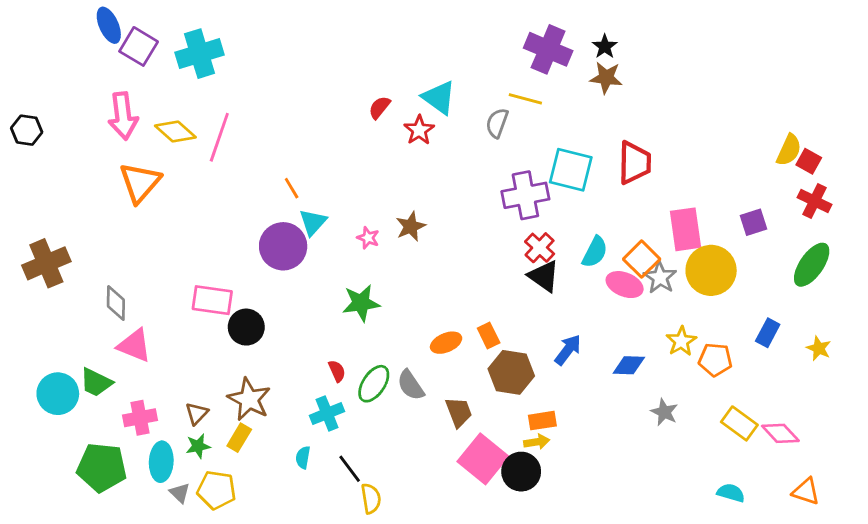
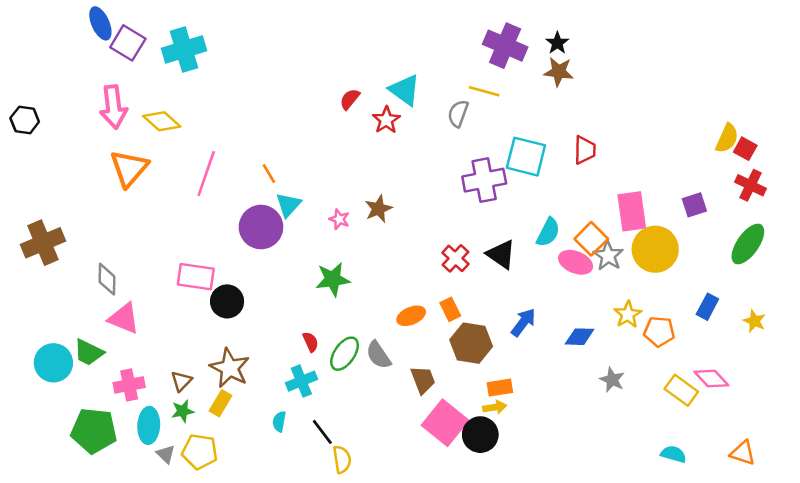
pink line: (219, 137) -> (206, 174), moved
red trapezoid: (635, 163) -> (585, 150), size x0.7
red cross: (540, 248) -> (455, 258), moved
pink diamond: (780, 433) -> (711, 378), moved

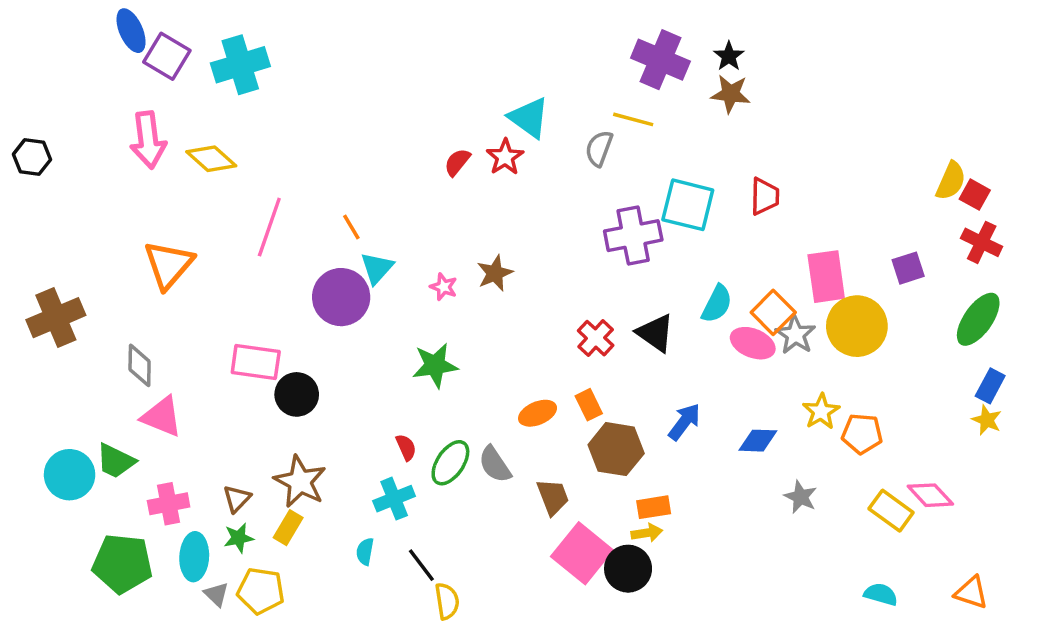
red semicircle: (350, 99) -> (457, 162), moved
orange triangle: (129, 168) -> (169, 265), moved
blue rectangle: (707, 307) -> (990, 386), moved

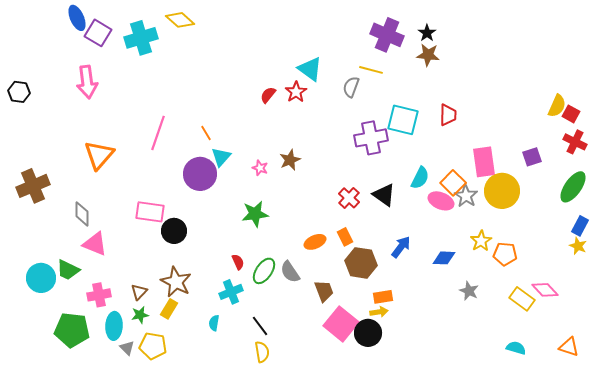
yellow diamond: (211, 159) -> (180, 20), moved
black line: (421, 565) -> (260, 326), moved

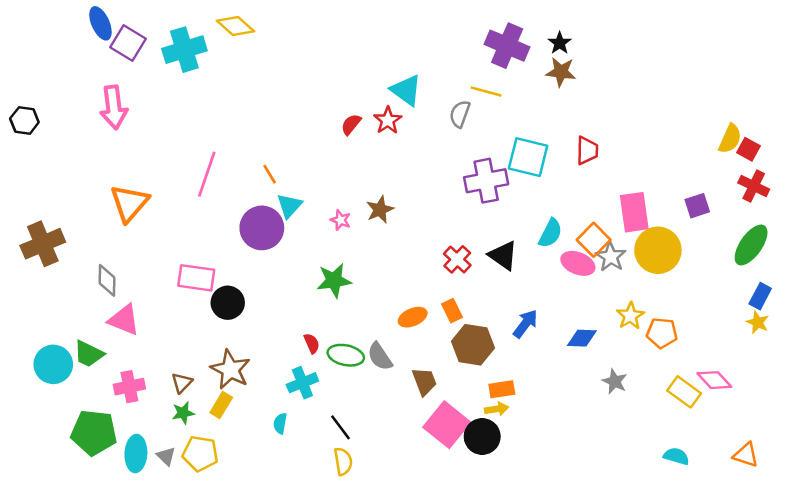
green ellipse: (264, 271) -> (346, 355), turned 68
cyan ellipse: (114, 326) -> (136, 454), moved

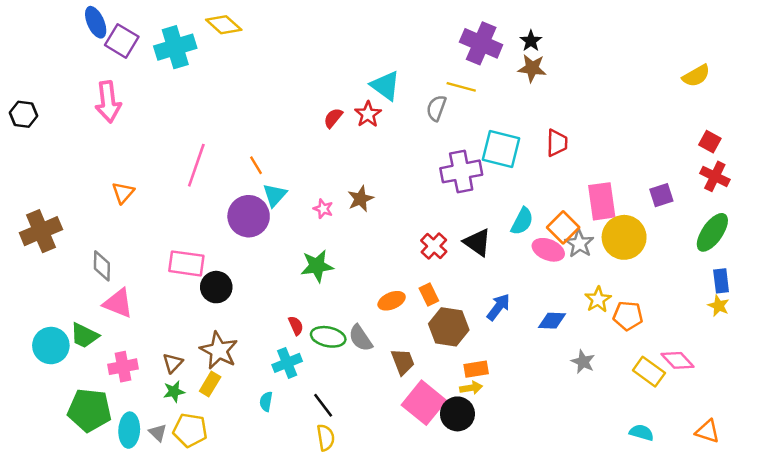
yellow semicircle: (730, 139) -> (696, 76), moved, turned 36
orange triangle: (129, 203) -> (123, 193), size x0.6
blue rectangle: (760, 296) -> (721, 281), turned -35

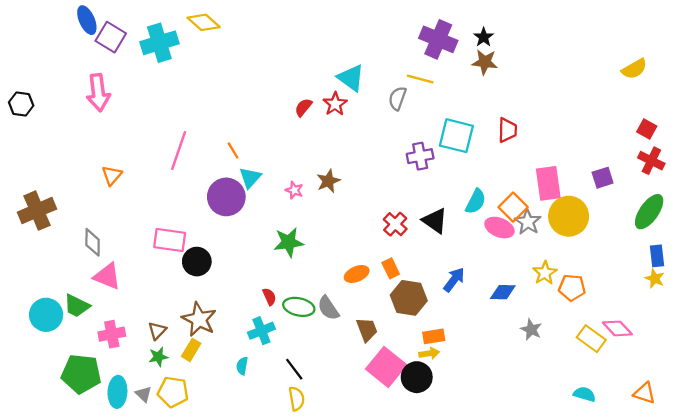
purple cross: (461, 171) -> (420, 156), size x0.7

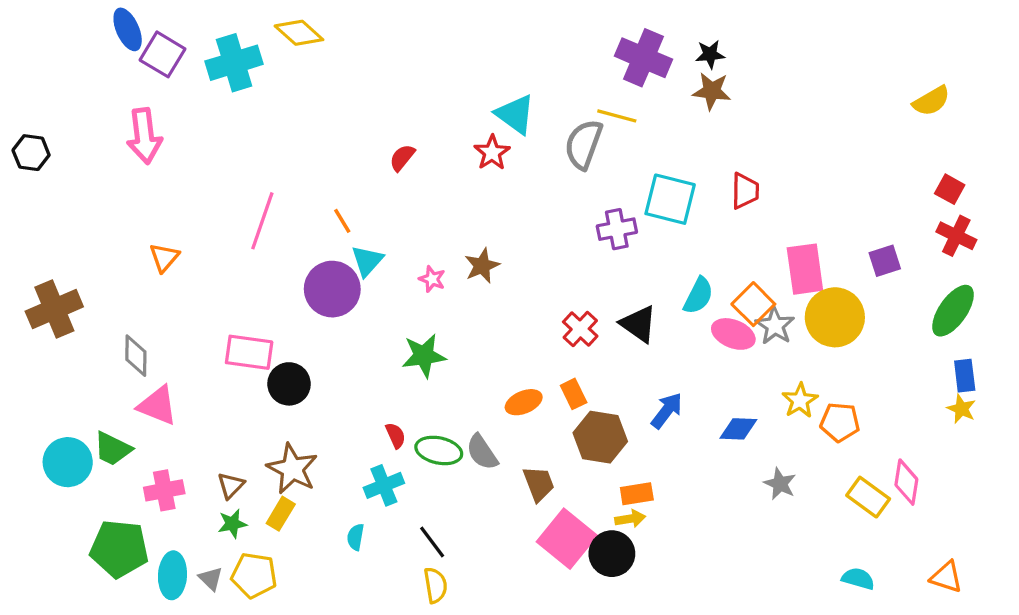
black star: (484, 37) -> (710, 54), turned 30
gray semicircle: (397, 98) -> (584, 144), size x1.4
red semicircle: (303, 107) -> (402, 158), moved
pink diamond: (617, 328) -> (906, 482), turned 52

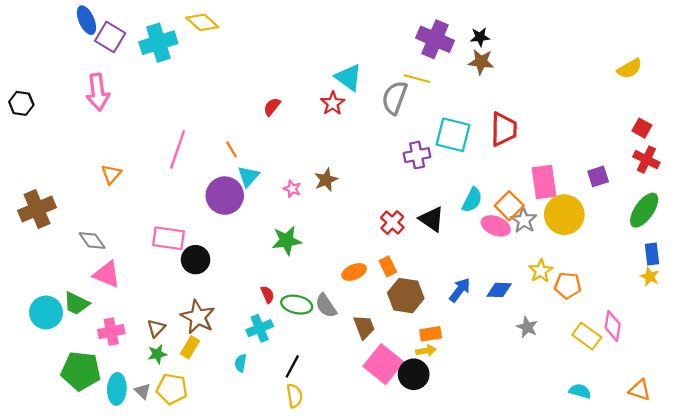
red trapezoid: (745, 191) -> (504, 129), size x1.4
gray diamond: (136, 356) -> (92, 241), turned -36
blue arrow: (667, 411) -> (460, 290), moved
black line: (432, 542) -> (292, 366), turned 65

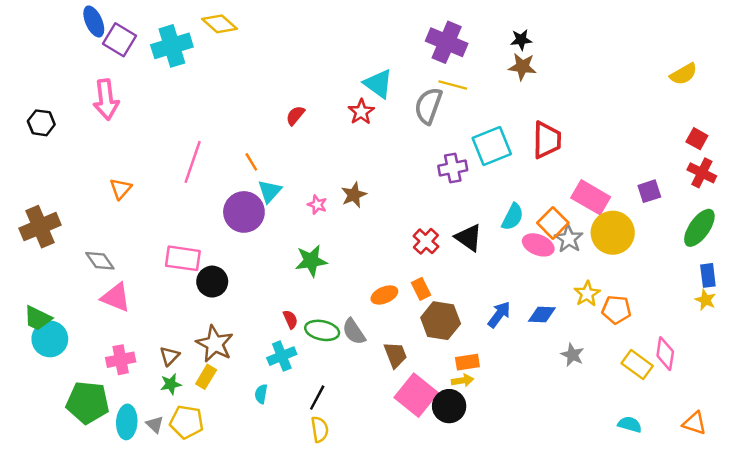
purple cross: (435, 39) -> (447, 42), moved
black hexagon: (21, 103) -> (41, 123), moved
cyan square: (453, 135) -> (492, 146), turned -36
pink rectangle: (544, 182) -> (591, 197), turned -52
green trapezoid: (76, 303) -> (38, 318), moved

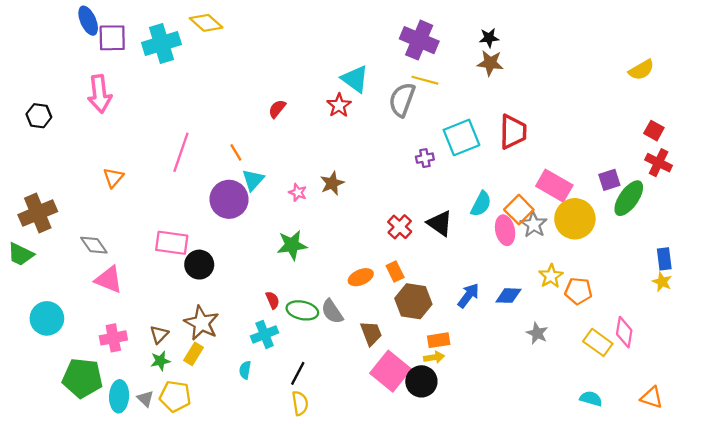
purple square: (119, 40) -> (112, 38), turned -32
purple cross: (453, 168) -> (425, 158), size x0.7
green ellipse: (699, 228) -> (629, 198), moved
pink ellipse: (538, 245) -> (505, 230), turned 56
green trapezoid: (38, 318) -> (21, 254), moved

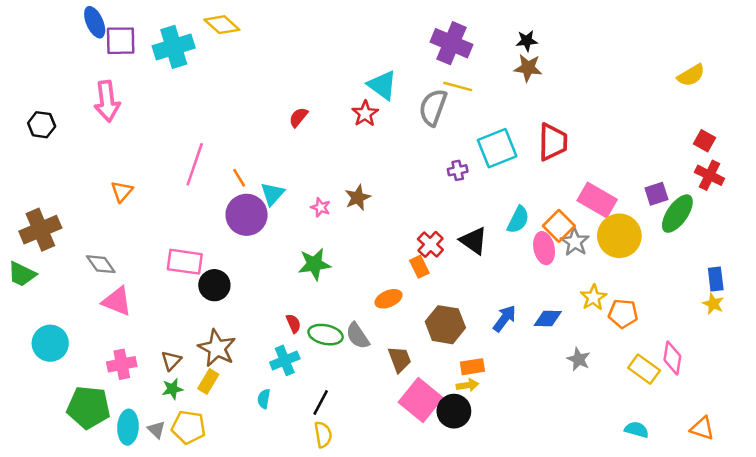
orange line: (236, 152) -> (239, 178), moved
orange rectangle: (395, 271) -> (419, 267), moved

